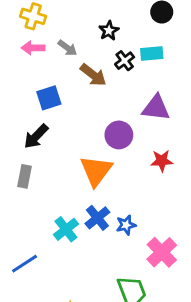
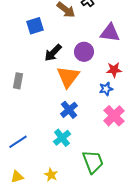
black arrow: (36, 136) -> (53, 53), moved
blue star: (126, 225) -> (106, 89), moved
cyan cross: (66, 229) -> (62, 138), moved
pink cross: (162, 252) -> (114, 116), moved

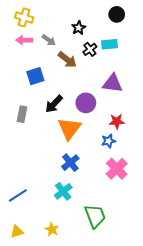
gray rectangle: (18, 81) -> (22, 114), moved

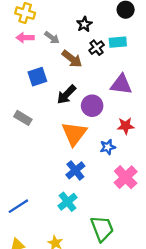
black arrow: (54, 104) -> (66, 95), moved
gray rectangle: (22, 114) -> (23, 118), turned -70
blue star: (108, 141) -> (108, 147), moved

